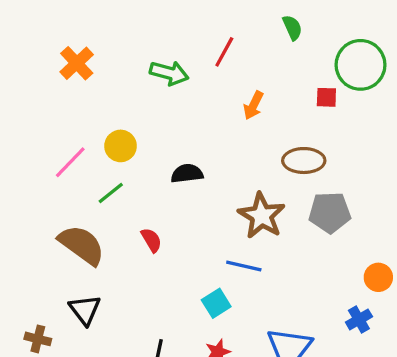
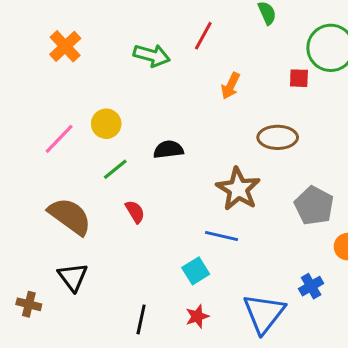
green line: (111, 193) -> (115, 169), moved
gray pentagon: (330, 212) -> (314, 206), moved, turned 30
blue cross: (359, 319) -> (311, 286), moved

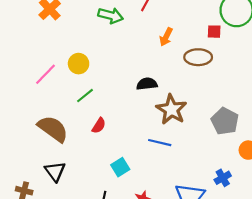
brown ellipse: (278, 137) -> (198, 57), moved
black semicircle: (168, 150) -> (147, 84), moved
red semicircle: (135, 212) -> (99, 126), turned 63
cyan square: (196, 271) -> (120, 167), moved

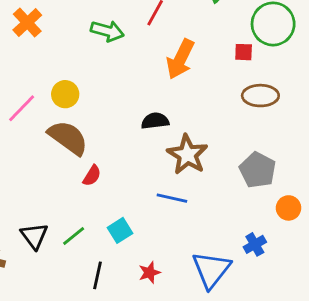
orange arrow: (166, 37) -> (180, 59), size x1.6
brown ellipse: (198, 57) -> (260, 96), moved
green line: (85, 96) -> (74, 236), moved
brown semicircle: (53, 129) -> (68, 138), moved

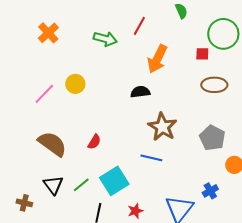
black semicircle: (155, 121) -> (140, 92), moved
brown semicircle: (68, 138) -> (52, 144), moved
cyan square: (120, 230) -> (114, 181), size x1.6

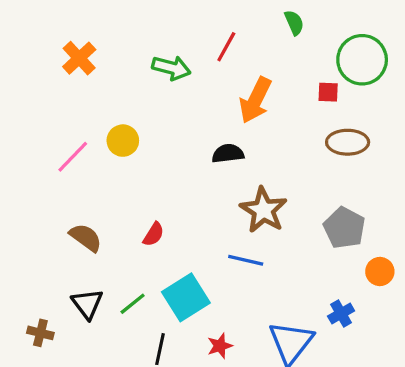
brown semicircle: (52, 144) -> (86, 238), size x0.7

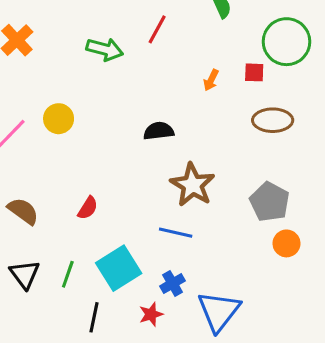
orange arrow: (255, 100) -> (211, 80), moved, size x0.5
orange circle: (380, 271) -> (287, 243), moved
green line: (133, 304) -> (68, 274), turned -32
blue cross: (341, 314) -> (173, 283), moved

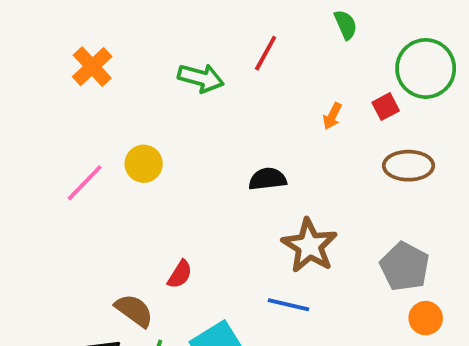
red square: (254, 72) -> (386, 107), turned -30
brown semicircle: (23, 211) -> (134, 310), moved

